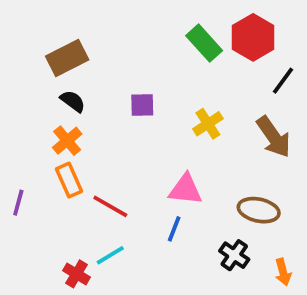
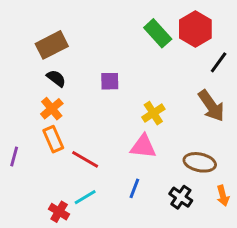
yellow cross: (208, 124) -> (153, 113), moved
blue line: (174, 229) -> (134, 188), moved
orange arrow: (283, 272) -> (223, 196), moved

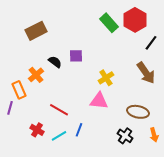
black semicircle: (56, 78) -> (55, 62), moved
orange rectangle: (53, 139) -> (19, 90), moved
blue line: (134, 188) -> (79, 130), moved
red cross: (59, 212) -> (37, 130), moved

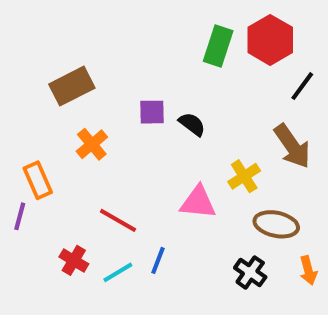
green rectangle: (109, 23) -> (218, 46), turned 60
brown rectangle: (36, 31) -> (72, 86), moved
black semicircle: (55, 62) -> (192, 124), moved
orange cross: (36, 75) -> (92, 144), moved
yellow cross: (106, 78) -> (244, 176), moved

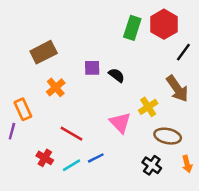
pink triangle: (198, 202) -> (120, 123), turned 40
blue line: (158, 260) -> (96, 158), turned 42

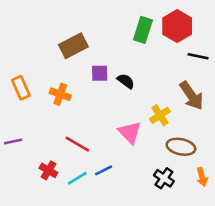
brown rectangle: (44, 52) -> (73, 46), moved
black line: (183, 52) -> (198, 56), turned 66
orange cross: (56, 87) -> (60, 94), turned -30
orange rectangle: (23, 109) -> (21, 88), moved
purple line: (12, 131) -> (13, 142), turned 63

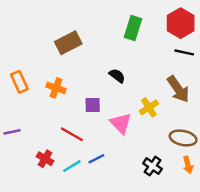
red hexagon: (177, 26) -> (181, 23), moved
purple square: (100, 73) -> (93, 105), moved
brown ellipse: (181, 147) -> (183, 138), moved

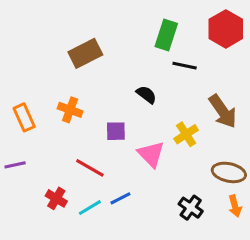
black line: (184, 52) -> (185, 66), moved
orange rectangle: (19, 82) -> (24, 117), moved

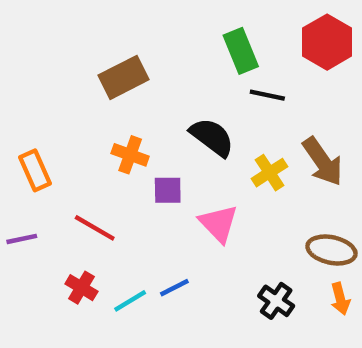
green rectangle: (166, 35) -> (241, 51), turned -40
black semicircle: (146, 95) -> (212, 137), size x1.5
orange cross: (70, 110) -> (130, 155), moved
yellow cross: (186, 134) -> (269, 173), moved
red line: (90, 168) -> (95, 228), moved

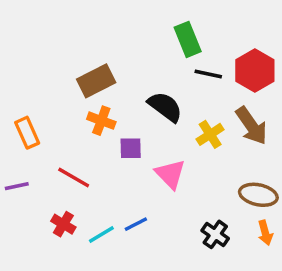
red hexagon: (327, 42) -> (255, 71), moved
brown rectangle: (123, 77) -> (96, 81), moved

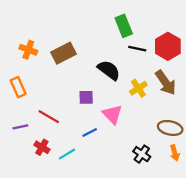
orange cross: (101, 121) -> (28, 50), moved
purple line: (17, 186) -> (20, 127), moved
blue line: (136, 224) -> (90, 133), moved

